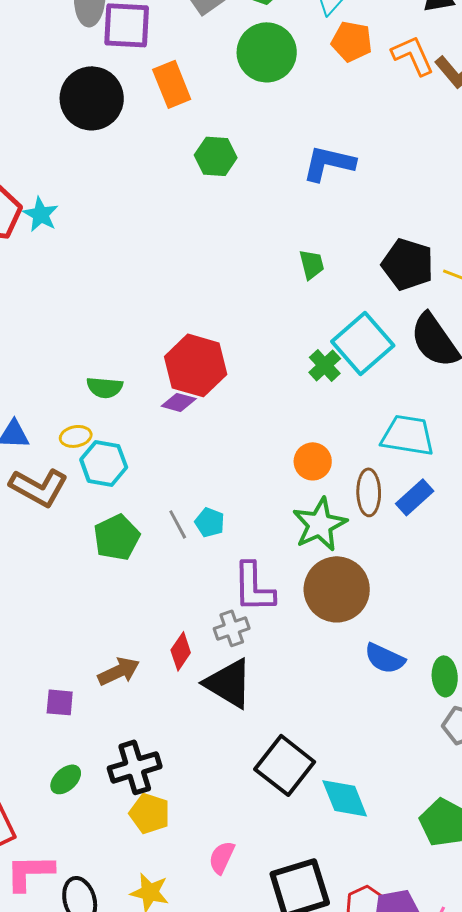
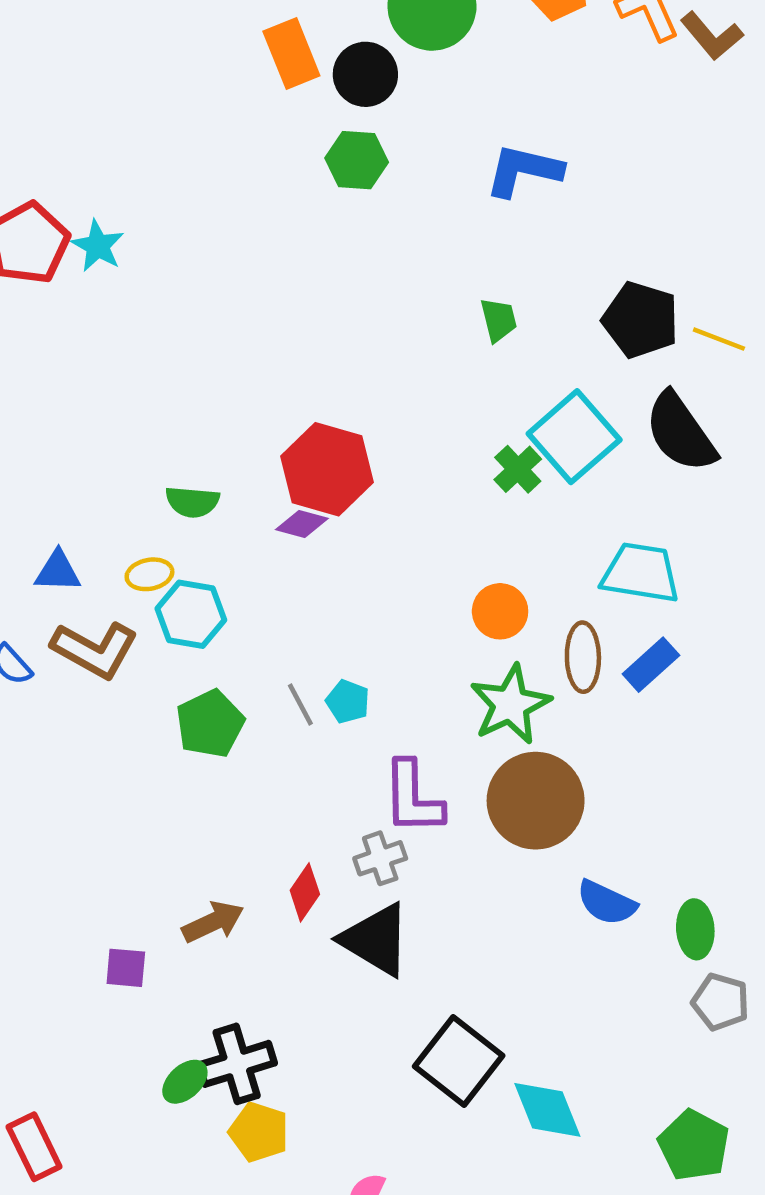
black circle: (92, 98) -> (365, 74), moved, size x0.7
green ellipse: (66, 779) -> (185, 1082), moved

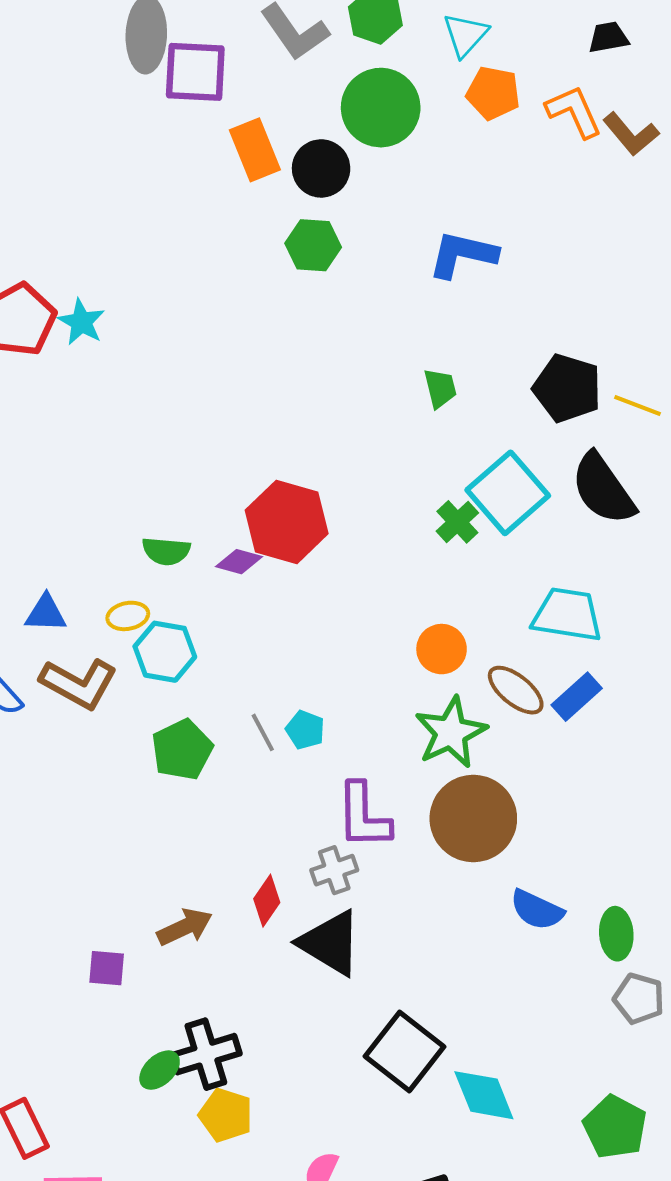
purple diamond: (302, 524) -> (239, 562), moved
brown ellipse: (583, 657) -> (516, 690), turned -50

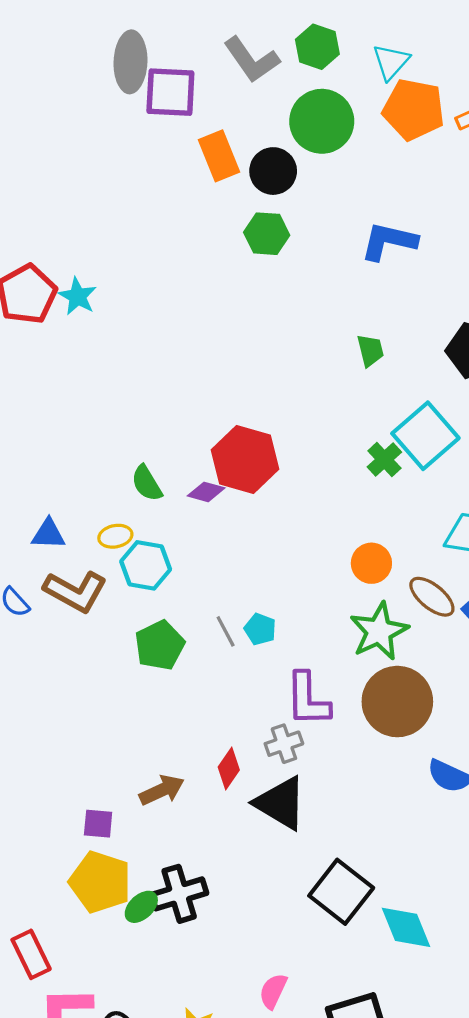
orange pentagon: (493, 93) -> (414, 109), size x1.4
green semicircle: (166, 551) -> (147, 483), turned 54
yellow pentagon: (226, 1115) -> (100, 882), moved, size x1.4

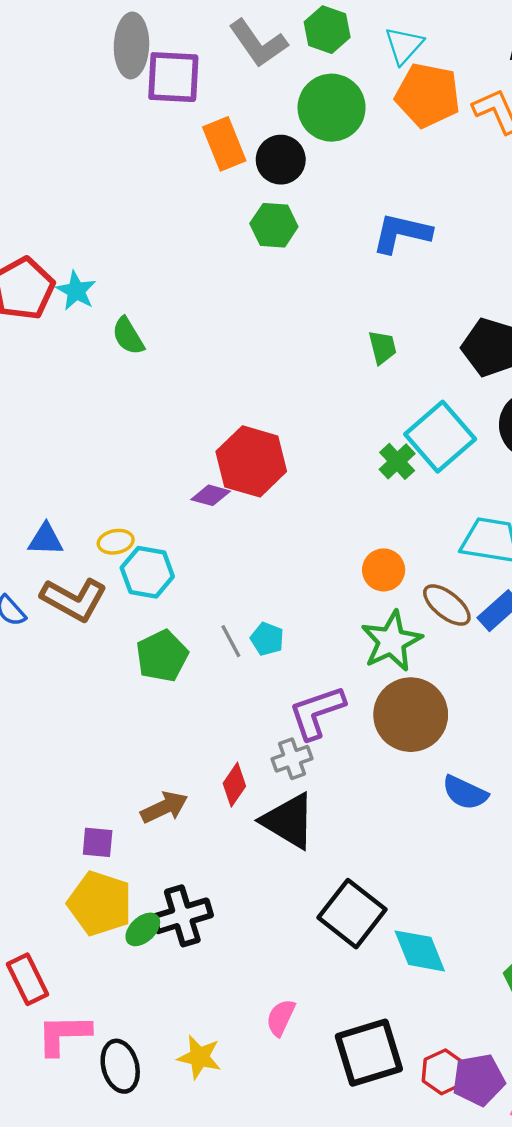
green semicircle: (147, 483) -> (128, 336), moved
purple L-shape: (308, 699) -> (317, 712), turned 72

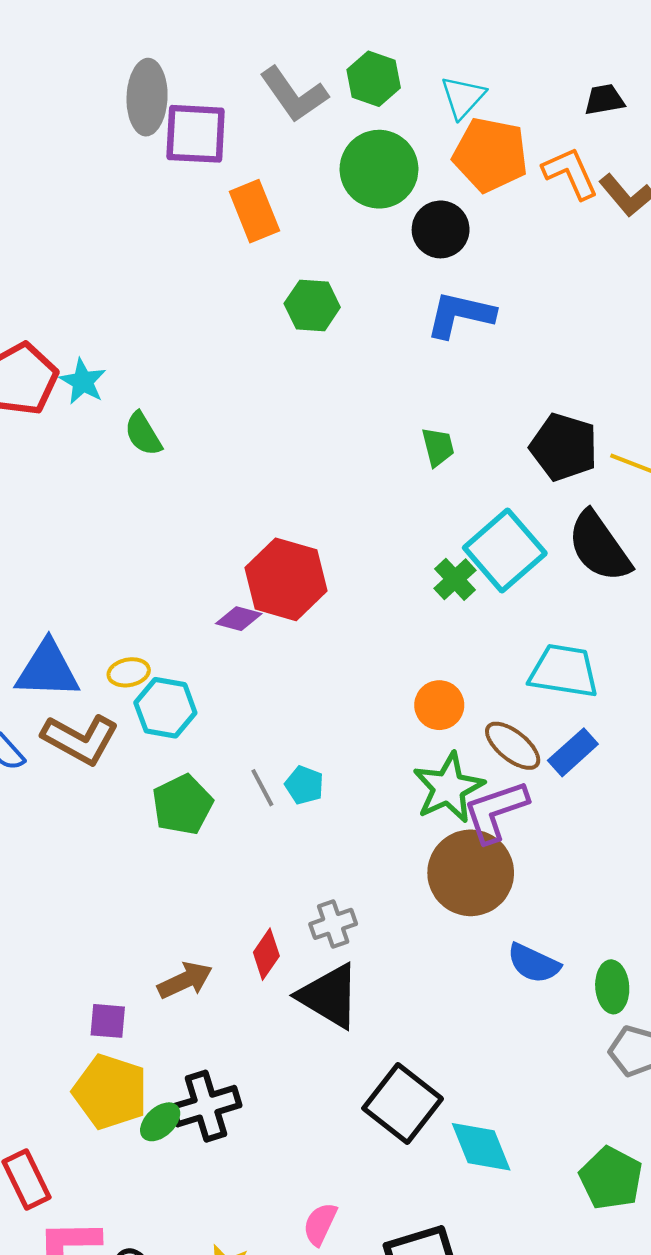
black circle: (281, 160) -> (441, 229), moved
blue triangle: (46, 539) -> (47, 670), size x1.6
purple L-shape: (317, 712) -> (496, 811), moved

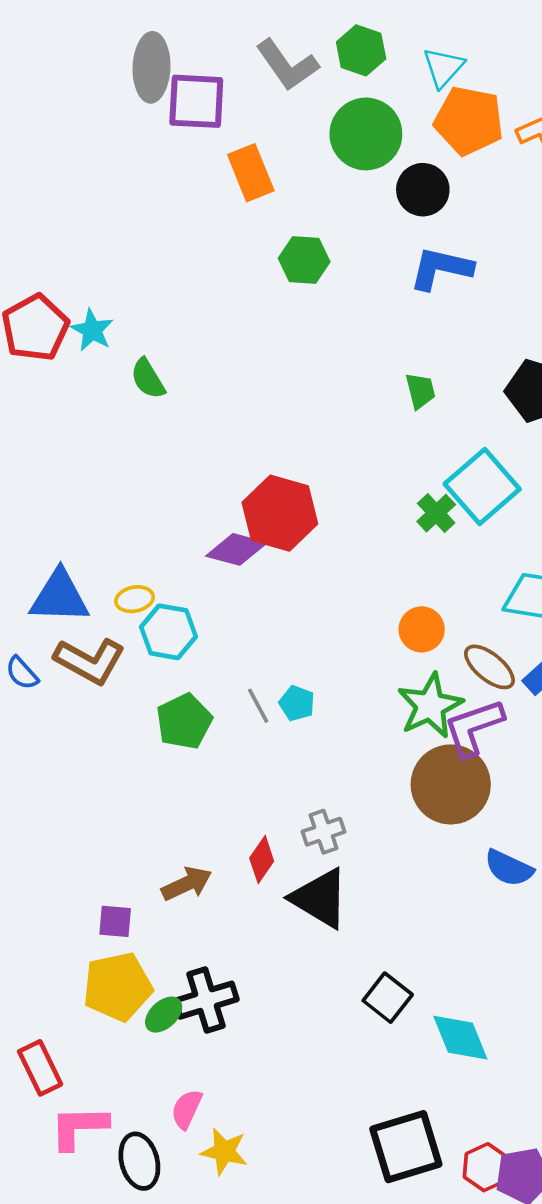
purple diamond: (239, 619) -> (236, 549), size x1.4
yellow pentagon: (110, 1092) -> (118, 987), turned -30
black square: (403, 1103) -> (388, 998), size x0.7
pink semicircle: (320, 1224) -> (187, 1109), moved

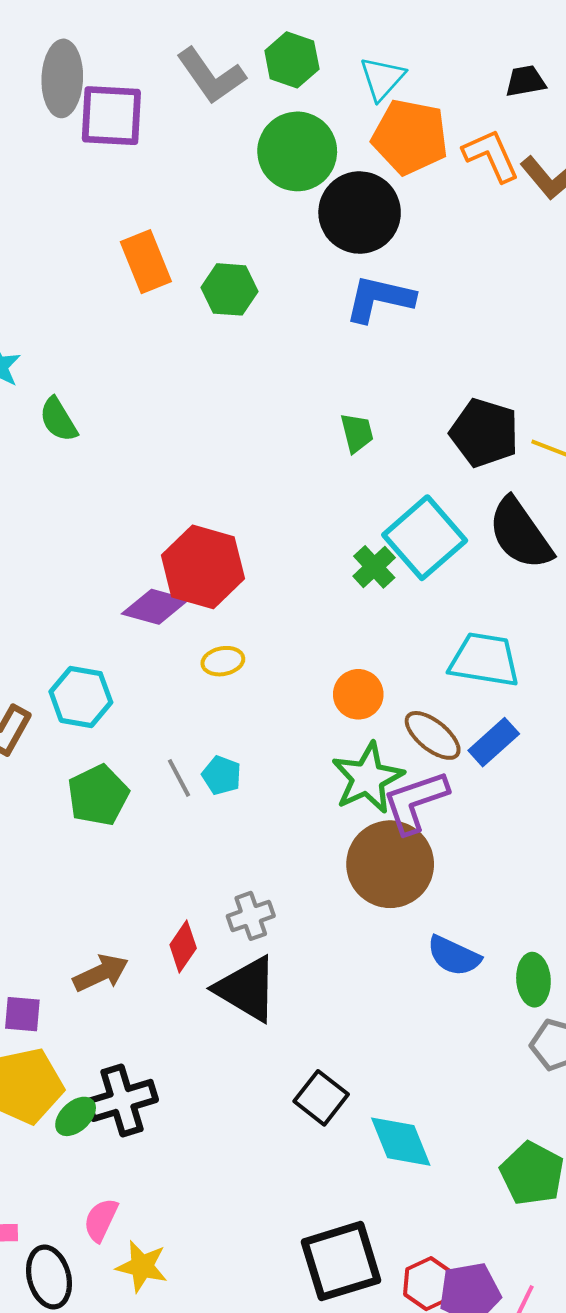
orange rectangle: (251, 173) -> (146, 262), moved
black circle: (423, 190) -> (360, 213), size x1.4
yellow ellipse: (135, 599) -> (223, 661), moved

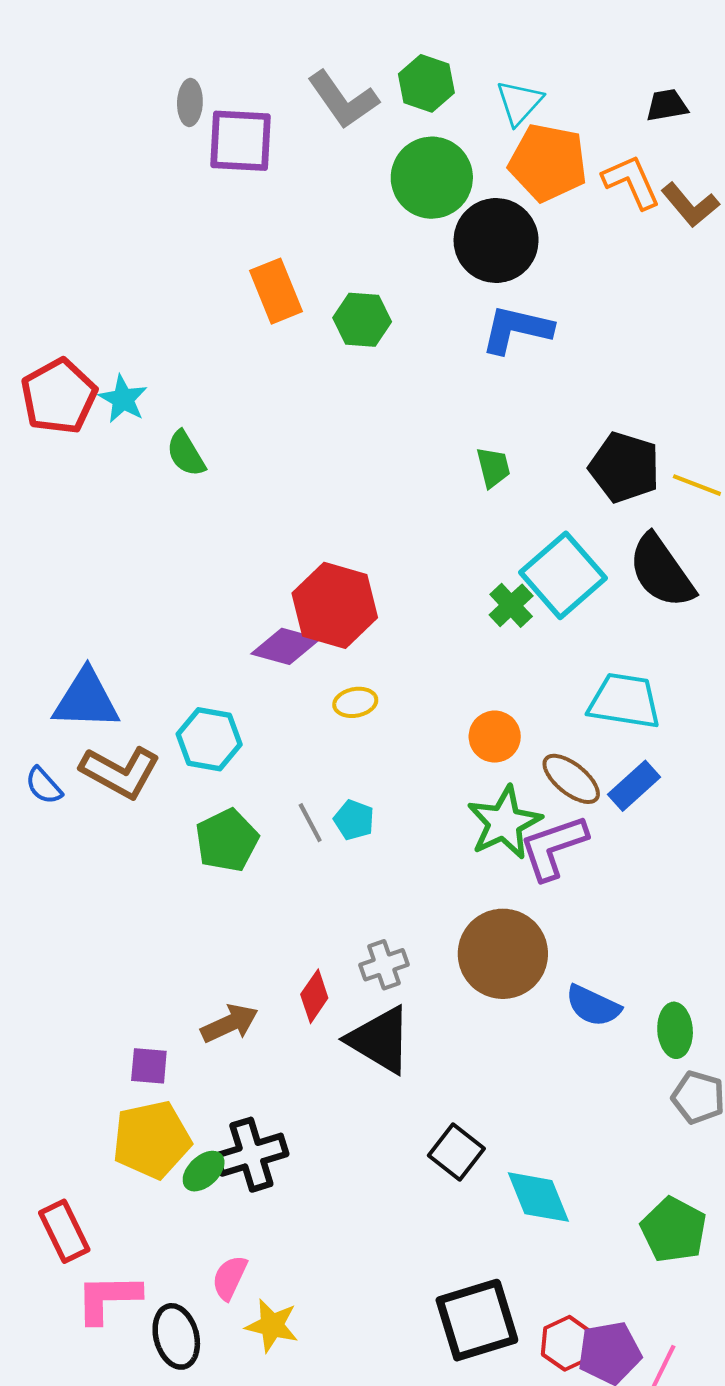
gray ellipse: (62, 78) -> (190, 102), size x0.6
brown circle: (390, 864) -> (503, 954), moved

